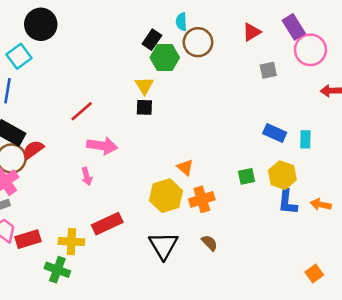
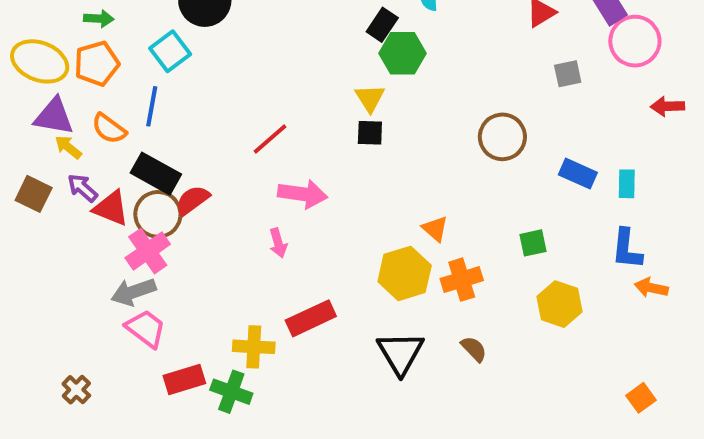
brown circle: (198, 42) -> (502, 137), moved
yellow hexagon: (282, 175) -> (559, 304), moved
blue L-shape: (287, 202) -> (627, 249), moved
red rectangle: (28, 239) -> (184, 379), moved

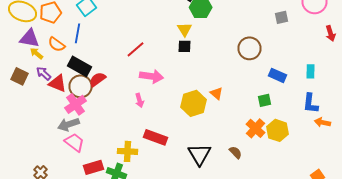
red arrow: (668, 106) -> (330, 33), turned -105
blue rectangle: (578, 174) -> (278, 75), moved
yellow hexagon: (405, 273) -> (194, 103), moved
orange cross: (462, 280) -> (256, 128), moved, turned -30
red rectangle: (311, 318) -> (156, 137), turned 45

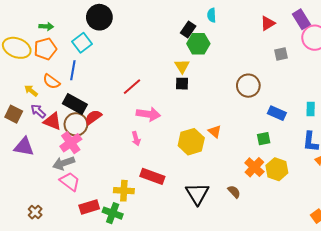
purple triangle: (30, 38) -> (24, 147), moved

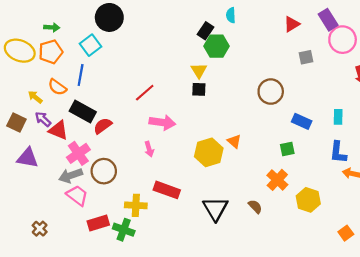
brown circle: (76, 124) -> (104, 171), moved
yellow hexagon: (277, 169) -> (308, 200), moved

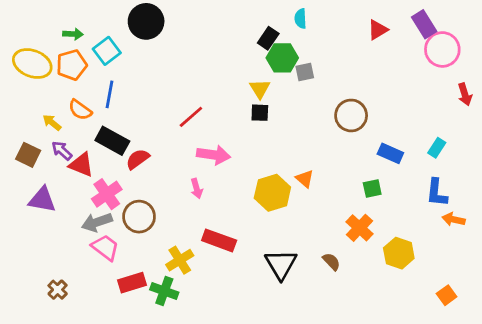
cyan square: (90, 45) -> (107, 51), moved
gray square: (306, 57) -> (305, 72), moved
cyan rectangle: (338, 117) -> (437, 148), turned 32
yellow cross: (136, 205) -> (180, 260), turned -35

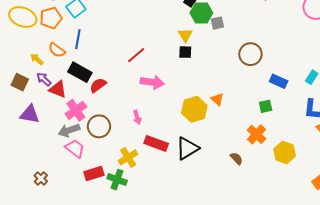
pink arrow: (197, 188) -> (137, 117), moved
black triangle: (281, 264) -> (187, 148), moved, turned 30

